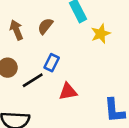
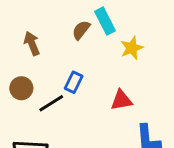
brown semicircle: (45, 26) -> (81, 30), moved
red triangle: (68, 92) -> (121, 100), moved

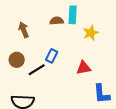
cyan rectangle: (105, 21) -> (73, 15), turned 30
brown semicircle: (81, 30) -> (57, 21), turned 48

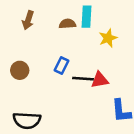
brown arrow: (24, 30) -> (28, 20), moved, turned -140
black line: (37, 70) -> (83, 79), moved, turned 36

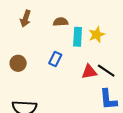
cyan rectangle: (87, 17) -> (78, 37), moved
black line: (83, 79) -> (106, 71), moved, turned 30

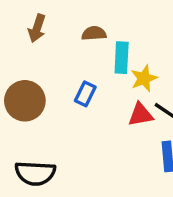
yellow star: (97, 35) -> (144, 78), moved
brown circle: (18, 63) -> (25, 101), size x1.5

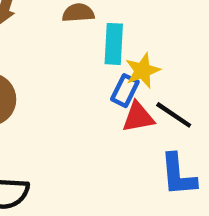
blue rectangle: (85, 94) -> (125, 91), moved

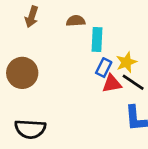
yellow star: (143, 71) -> (126, 62), moved

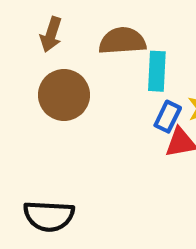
brown semicircle: (76, 21) -> (122, 41), size x1.5
brown circle: (22, 73) -> (64, 95), moved

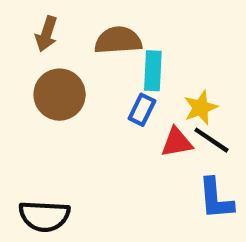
blue rectangle: (168, 117) -> (142, 110), moved

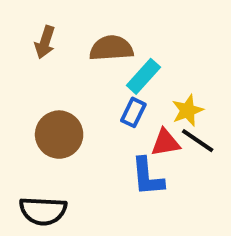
cyan rectangle: (153, 71) -> (143, 76), turned 39
brown circle: (60, 95) -> (59, 135), moved
blue L-shape: (216, 199) -> (147, 177), moved

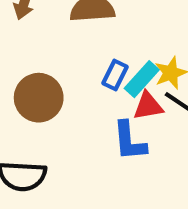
cyan rectangle: (143, 76) -> (142, 79), moved

